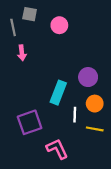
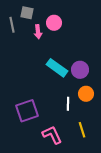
pink arrow: (22, 53) -> (38, 32), moved
cyan rectangle: (58, 93) -> (57, 68), moved, turned -75
yellow line: (95, 129) -> (82, 130), moved, turned 63

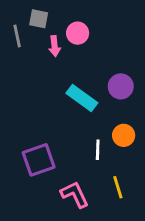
purple circle: (80, 70) -> (121, 86), moved

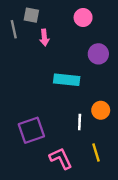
pink circle: (78, 33) -> (83, 17), moved
purple circle: (121, 86) -> (98, 54), moved
cyan rectangle: (82, 98) -> (67, 80), turned -30

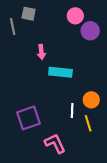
pink arrow: (44, 37) -> (41, 52), moved
purple circle: (98, 54) -> (90, 31), moved
yellow line: (96, 153) -> (88, 123), moved

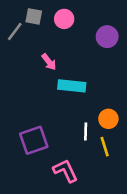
pink circle: (75, 16) -> (64, 19), moved
gray line: (13, 26) -> (15, 32), turned 49
pink arrow: (41, 52) -> (49, 62), turned -32

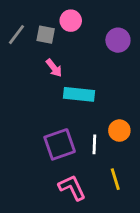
gray square: (34, 16) -> (46, 35), moved
purple square: (34, 140) -> (60, 144), moved
yellow line: (105, 147) -> (115, 179), moved

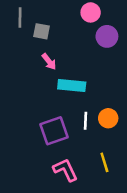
pink circle: (71, 21) -> (91, 12), moved
gray line: (16, 35) -> (20, 18), moved, turned -36
white line: (94, 144) -> (86, 121), moved

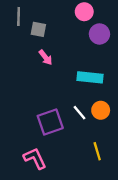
cyan rectangle: (72, 85) -> (90, 77), moved
white line: (86, 121) -> (80, 113), turned -42
pink L-shape: (65, 170) -> (35, 158), moved

